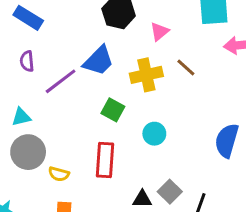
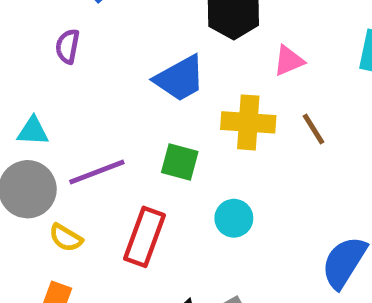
purple line: (61, 81) -> (97, 172), moved
green square: (113, 110) -> (180, 162), turned -30

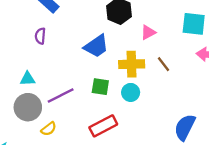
cyan circle: (234, 218) -> (131, 92), moved
red rectangle: (145, 237) -> (103, 126), moved, turned 48
yellow semicircle: (66, 238) -> (49, 129), turned -63

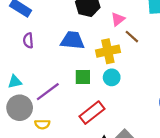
purple semicircle: (40, 36) -> (28, 40), moved
blue trapezoid: (96, 46) -> (73, 40), turned -130
brown line: (163, 64) -> (132, 37), moved
yellow semicircle: (49, 129) -> (42, 124), turned 48

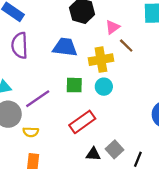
purple semicircle: (28, 40) -> (20, 45), size x1.6

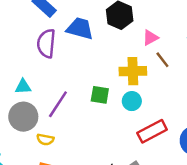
blue trapezoid: (65, 47) -> (80, 28), moved
purple line: (38, 99) -> (58, 104), turned -30
red rectangle: (82, 122) -> (152, 131), moved

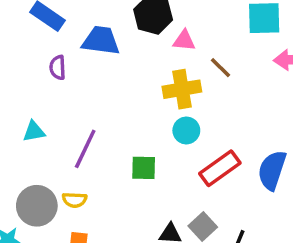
pink triangle: (150, 38) -> (184, 41), moved, turned 42
purple semicircle: (46, 43) -> (58, 68), size x0.6
green square: (100, 95) -> (144, 168), moved
gray circle: (23, 117) -> (37, 206), moved

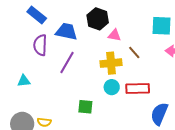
purple semicircle: (58, 68) -> (40, 45), size x1.5
purple line: (85, 149) -> (67, 62), moved
red rectangle: (220, 168) -> (138, 88), moved, turned 30

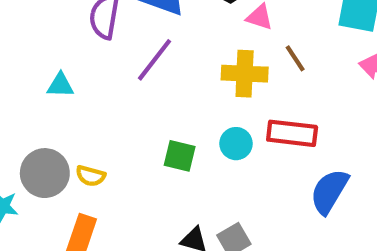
cyan circle: (112, 87) -> (236, 144), moved

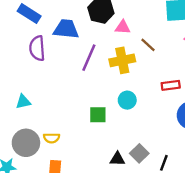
purple line: (154, 60) -> (89, 58), moved
cyan triangle: (60, 85) -> (23, 102), moved
red rectangle: (292, 133) -> (171, 85), moved, size x0.7

